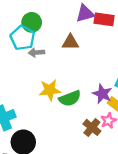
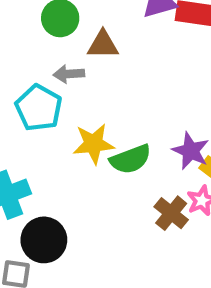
cyan pentagon: (23, 38) -> (39, 108), moved
brown triangle: (70, 42) -> (103, 45), moved

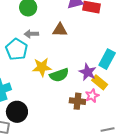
brown triangle: (103, 45) -> (60, 30), moved
brown cross: (171, 213) -> (77, 101), turned -35

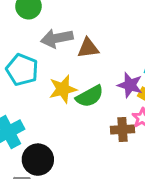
brown triangle: (60, 30) -> (88, 48), moved
gray arrow: (31, 34) -> (57, 38), moved, size x1.5

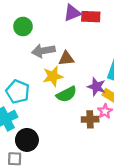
cyan pentagon: (22, 70) -> (18, 92), moved
yellow star: (63, 89) -> (53, 76), moved

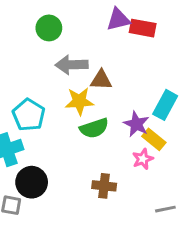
brown cross: (90, 119) -> (104, 186), moved

